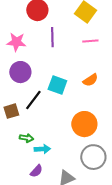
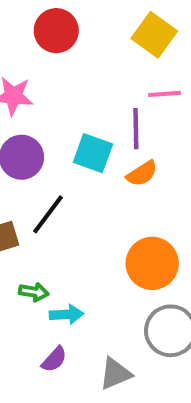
purple line: (52, 37) -> (136, 129), moved
orange semicircle: (90, 80) -> (142, 174), moved
cyan square: (57, 85) -> (93, 153), moved

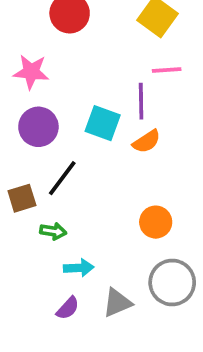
orange circle: (152, 263) -> (156, 222), size x0.7
green arrow: (34, 292) -> (53, 231), moved
gray triangle: (115, 374) -> (117, 303), moved

